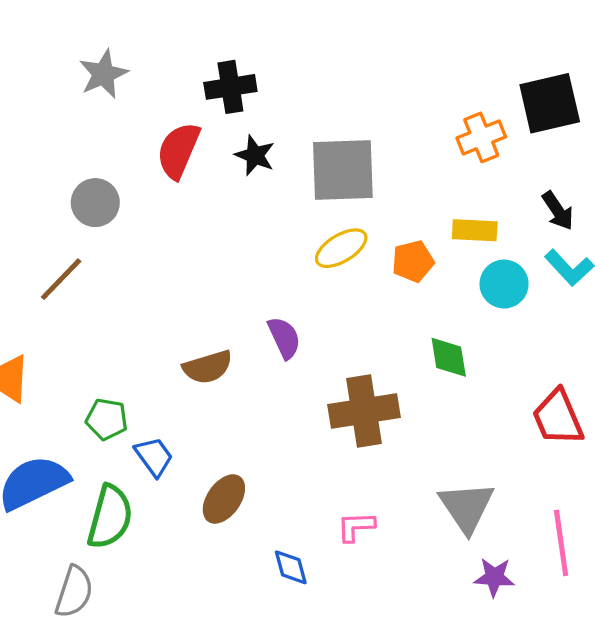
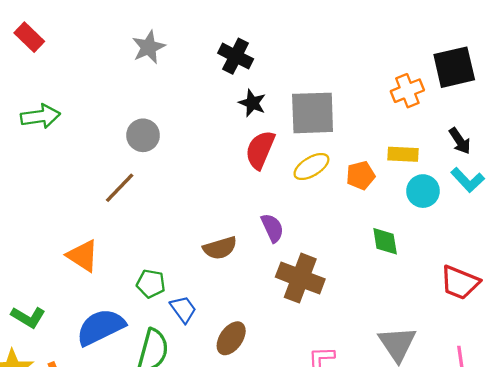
black cross: (230, 87) -> (236, 56), turned 36
red semicircle: (178, 150) -> (260, 150), moved
brown cross: (364, 411) -> (300, 278), moved, turned 30
red trapezoid: (558, 418) -> (460, 283), turned -45

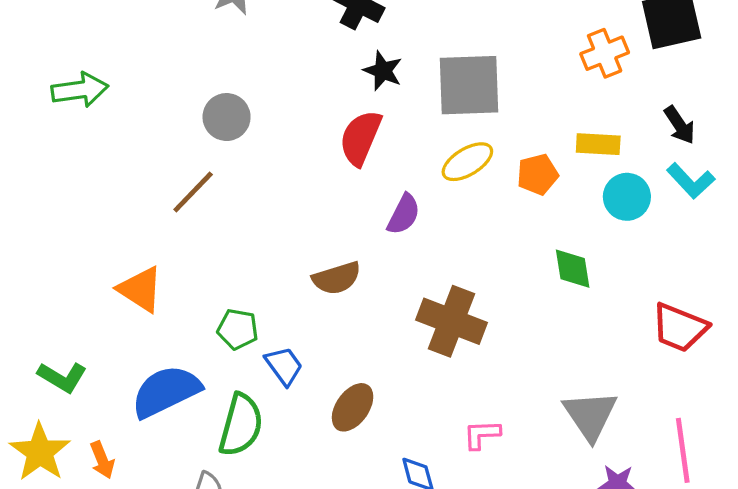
red semicircle: (260, 150) -> (361, 138), moved
purple semicircle: (272, 228) -> (404, 214), moved, turned 52

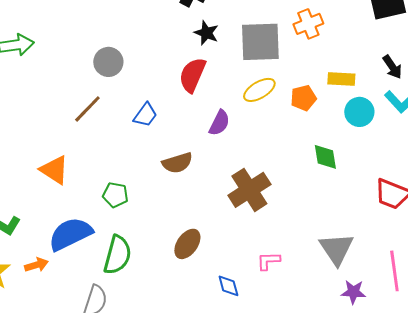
orange cross: (605, 53) -> (308, 24), moved
brown cross: (451, 321) -> (249, 190), turned 36
blue trapezoid: (284, 366) -> (145, 115), moved, turned 72
orange arrow: (102, 460) -> (36, 265), moved, turned -85

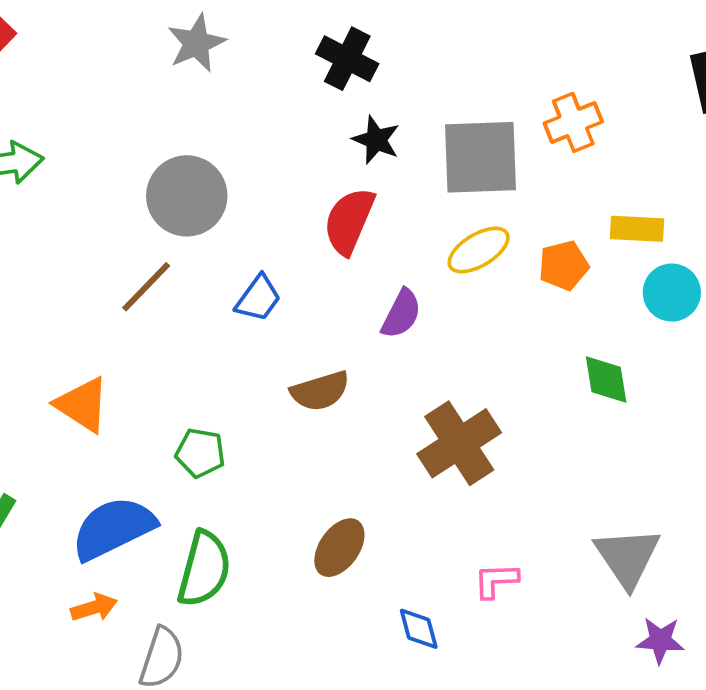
gray circle: (108, 62) -> (187, 196), size x1.4
orange arrow: (36, 265) -> (94, 608), moved

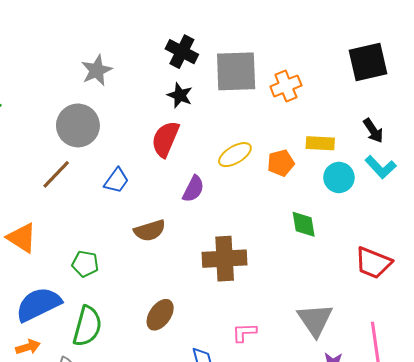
gray star: (196, 43) -> (97, 70), moved
black cross: (347, 59) -> (182, 52), moved
gray square: (480, 157) -> (236, 71), moved
brown cross: (459, 443) -> (225, 259), turned 30

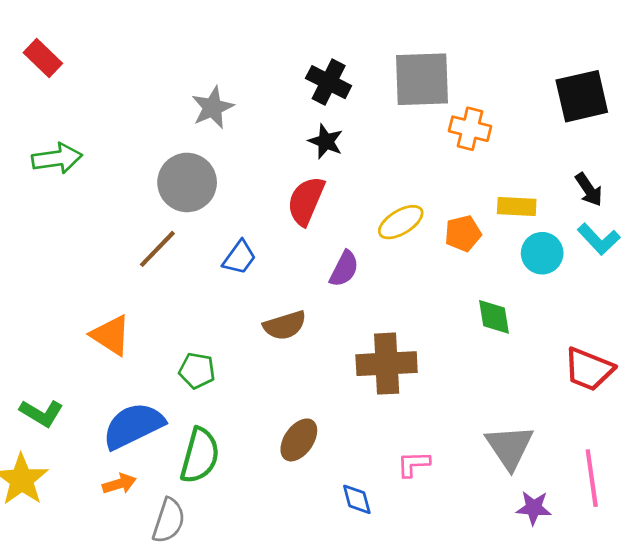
gray square: (236, 71) -> (422, 79), moved
orange cross: (286, 86) -> (470, 129), turned 36

